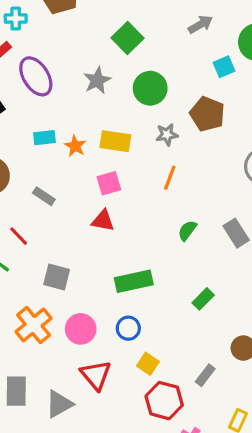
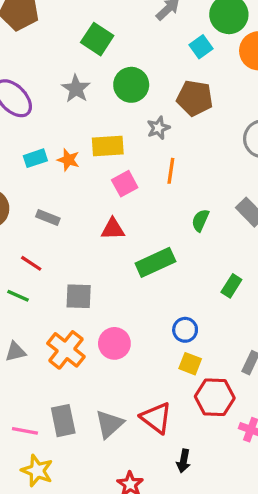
pink square: (109, 183) -> (125, 184), moved
green rectangle: (134, 281) -> (155, 262), moved
blue circle: (128, 328) -> (185, 330), moved
red triangle: (96, 375) -> (156, 418), moved

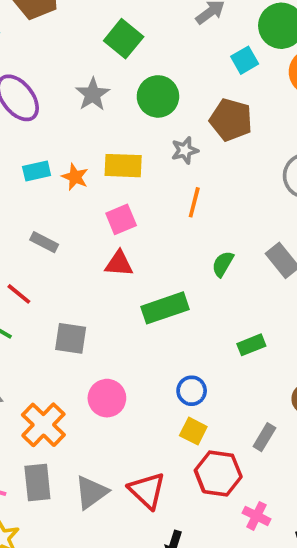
pink square: (125, 184) -> (121, 219), moved
green rectangle: (231, 286) -> (251, 345), turned 30
orange cross: (66, 350) -> (43, 425), moved

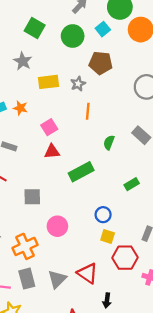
green circle: (158, 96) -> (73, 36), moved
yellow rectangle: (123, 166) -> (49, 82), moved
orange cross: (43, 425) -> (25, 246), turned 30

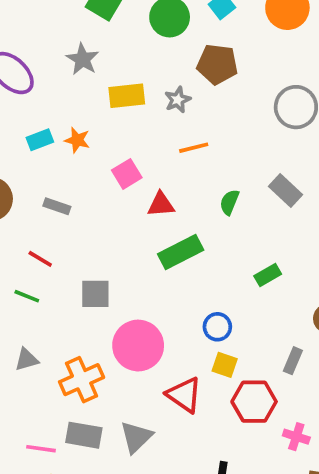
orange line: (88, 111) -> (194, 148), turned 70
red triangle: (52, 152) -> (161, 205), moved
pink circle: (57, 226) -> (138, 346), size x1.4
red triangle: (88, 273) -> (184, 395), moved
gray rectangle: (27, 279) -> (84, 435), turned -66

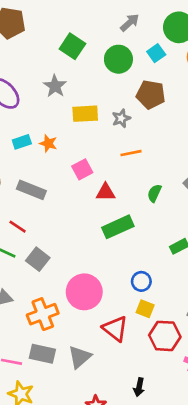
gray rectangle: (57, 206) -> (31, 190), size x1.5
gray square: (95, 294) -> (38, 259), moved, turned 35

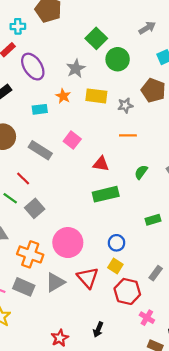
green circle: (118, 59) -> (118, 59), moved
orange star: (48, 143) -> (63, 96), moved
pink square: (82, 169) -> (72, 140), moved, turned -35
orange cross: (43, 314) -> (30, 254), turned 30
gray triangle: (80, 357) -> (55, 282), moved

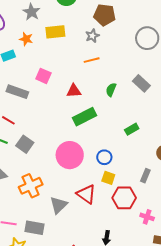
gray star: (125, 105) -> (92, 36), moved
pink circle: (68, 243) -> (70, 155), moved
orange cross: (30, 254) -> (31, 186), turned -30
gray rectangle: (24, 287) -> (34, 228), moved

